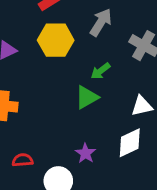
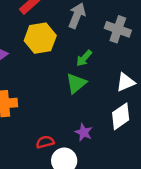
red semicircle: (23, 160) -> (45, 142), moved

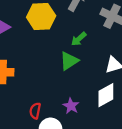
red semicircle: (45, 142) -> (35, 111), turned -70

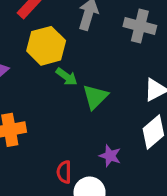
green arrow: (79, 39) -> (67, 77), moved, turned -91

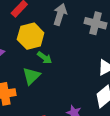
green triangle: (95, 97) -> (31, 76), moved

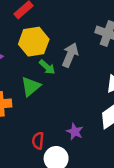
gray arrow: (60, 15) -> (70, 55), moved

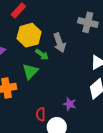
gray arrow: (70, 55) -> (59, 43), turned 144

